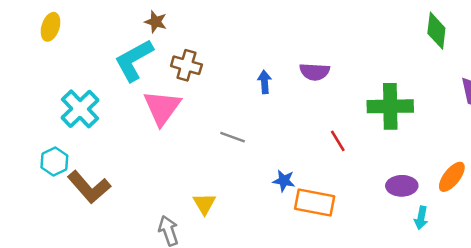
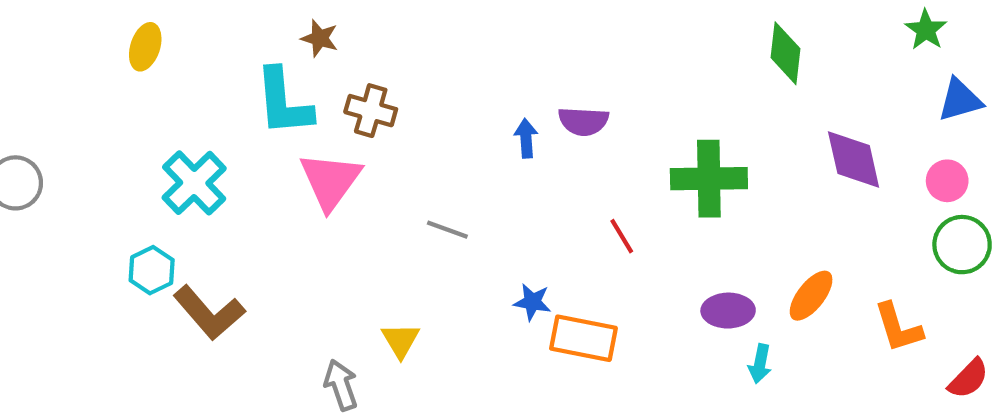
cyan L-shape: (134, 60) -> (283, 102), turned -66
blue arrow: (265, 82) -> (526, 138), moved

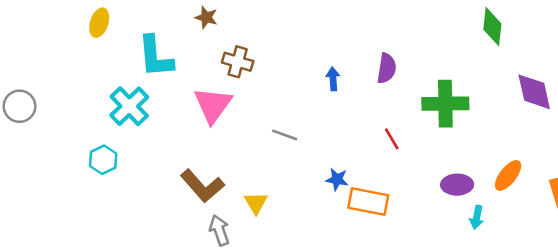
cyan L-shape: (283, 102) -> (155, 57), moved
purple semicircle: (583, 121) -> (387, 68), moved, turned -84
brown L-shape: (209, 313) -> (202, 186), moved

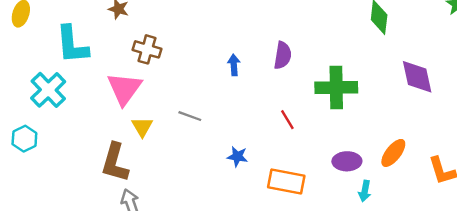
brown L-shape: (202, 186) -> (115, 162), turned 57
orange rectangle: (368, 202) -> (286, 182), moved
yellow triangle: (256, 203) -> (142, 127), moved

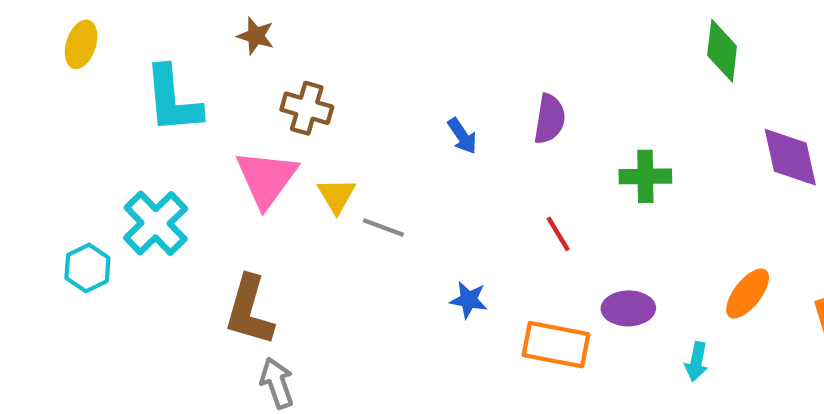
blue arrow: (234, 65) -> (462, 136), turned 150
green cross: (336, 87) -> (645, 176), size x0.7
cyan cross: (48, 90) -> (156, 223), moved
yellow triangle: (142, 127) -> (337, 196), moved
purple ellipse: (347, 161) -> (628, 308), moved

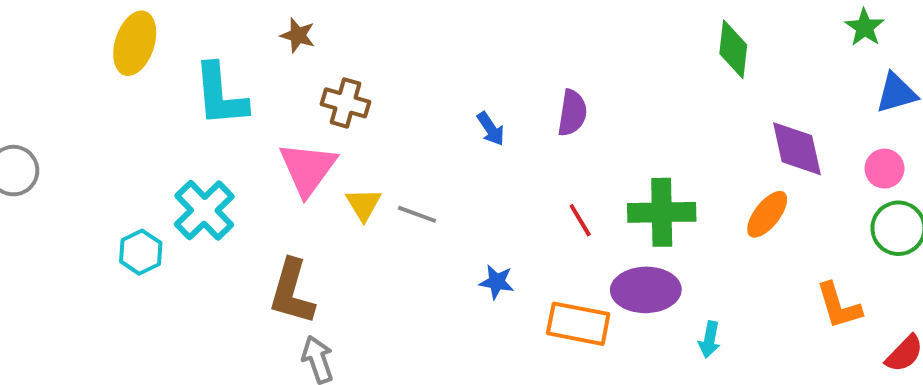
yellow ellipse: (81, 44) -> (135, 43), size x1.4
green cross: (645, 176) -> (662, 212), moved, size x1.4
yellow triangle: (337, 196) -> (363, 204), moved
orange ellipse: (748, 294) -> (767, 214), moved
purple ellipse: (628, 308) -> (646, 290), size x1.4

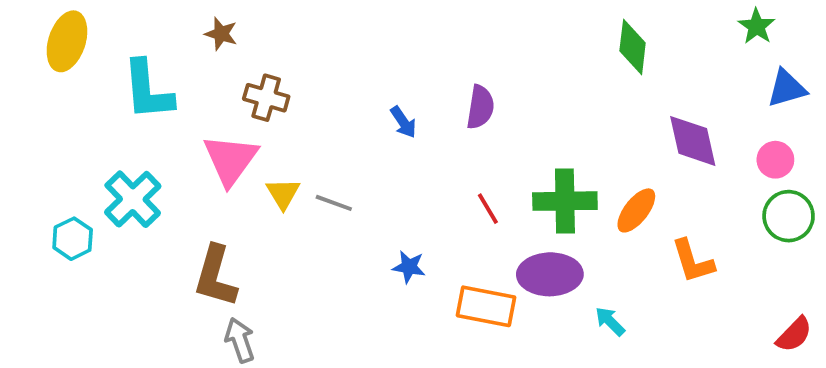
orange ellipse: (767, 214) -> (636, 210), moved
orange L-shape: (839, 306) -> (693, 261), moved
cyan arrow: (709, 340) -> (610, 321), turned 124

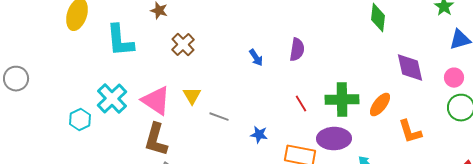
brown cross: (266, 98) -> (183, 45), turned 30
pink triangle: (230, 160) -> (156, 101), moved, turned -32
gray line: (334, 203) -> (219, 117), moved

